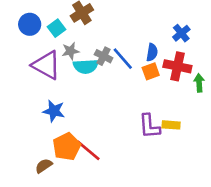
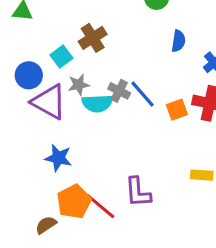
blue circle: (30, 24) -> (29, 75), moved
blue semicircle: (152, 52) -> (178, 41), moved
purple L-shape: (149, 126) -> (138, 192), moved

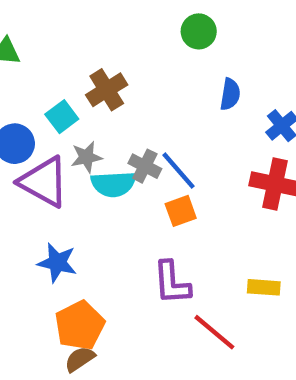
orange square: (177, 110) -> (181, 211), moved
purple L-shape: (138, 192) -> (172, 283), moved
red line: (100, 206) -> (214, 332), moved
brown semicircle: (46, 225) -> (80, 359), moved

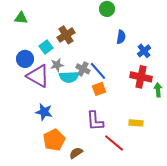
brown semicircle: (80, 359) -> (76, 153), moved

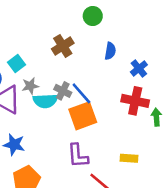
brown cross: (66, 35) -> (63, 46), moved
orange square: (99, 89) -> (83, 116), size x1.6

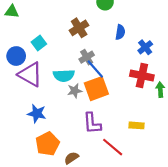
gray star: (30, 86) -> (75, 91), moved
gray cross: (63, 91) -> (87, 57), moved, turned 32

